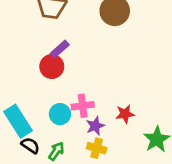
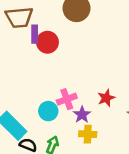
purple rectangle: (60, 49) -> (35, 34), moved, turned -36
red circle: (52, 67) -> (47, 42), moved

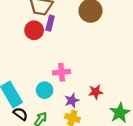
red circle: (47, 42) -> (34, 30), moved
pink cross: (67, 99) -> (62, 72), moved

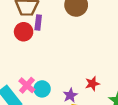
pink cross: (62, 72) -> (27, 85), moved, turned -35

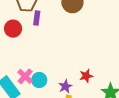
red circle: (24, 32) -> (13, 29), moved

